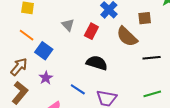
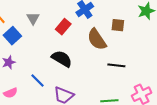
gray triangle: (68, 25) -> (33, 18), moved

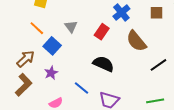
brown square: (118, 25) -> (156, 13), moved
black line: (116, 65) -> (158, 65), turned -36

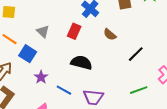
brown semicircle: (136, 41) -> (110, 34), size x0.6
purple star: (51, 73) -> (41, 77), moved

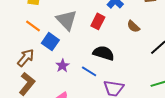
gray triangle: (43, 31) -> (67, 20), size x1.6
blue line: (64, 90) -> (89, 71), moved

